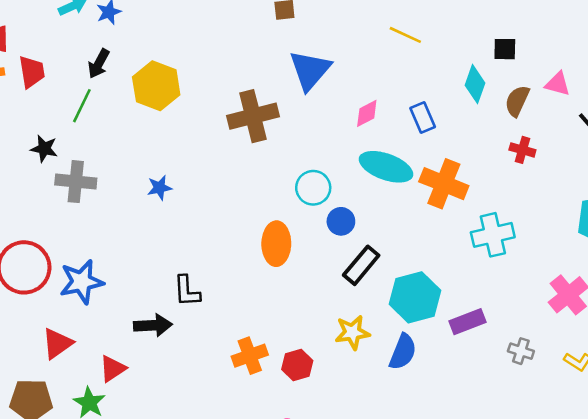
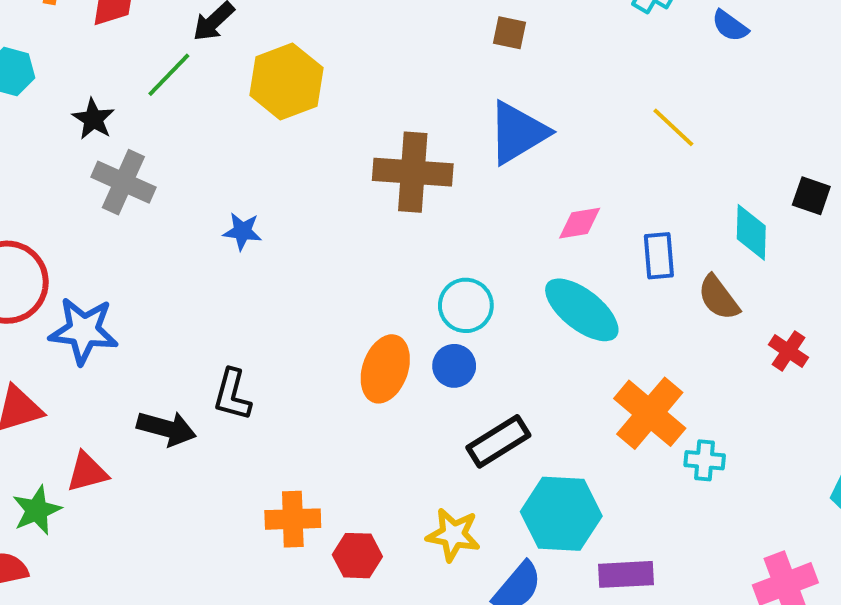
cyan diamond: (475, 84) -> (751, 232), turned -36
brown semicircle: (517, 101) -> (719, 298), moved, turned -80
orange cross: (444, 184) -> (650, 413), moved
blue circle: (341, 221) -> (454, 366), moved
cyan cross: (493, 235) -> (705, 460), size x0.6

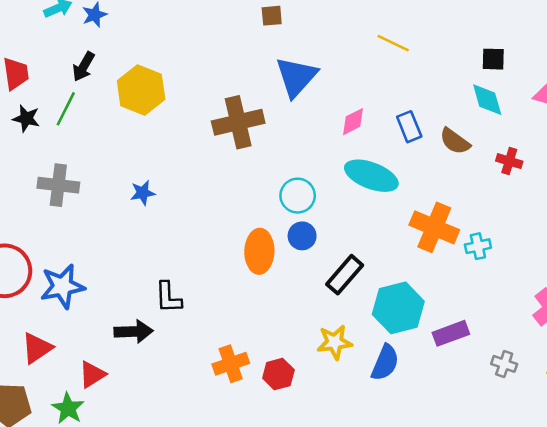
black star: (93, 119) -> (26, 118), moved
cyan diamond: (751, 232) -> (487, 100), moved

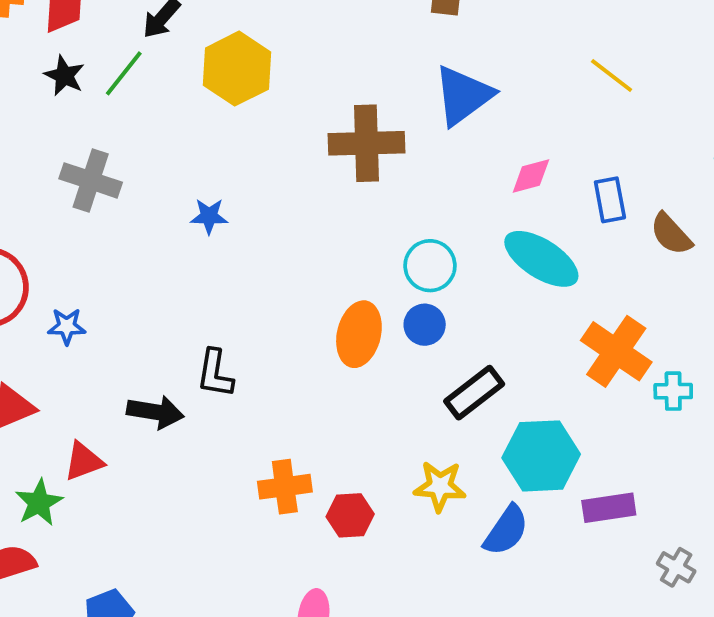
blue star: (62, 286) -> (67, 326), size x0.6

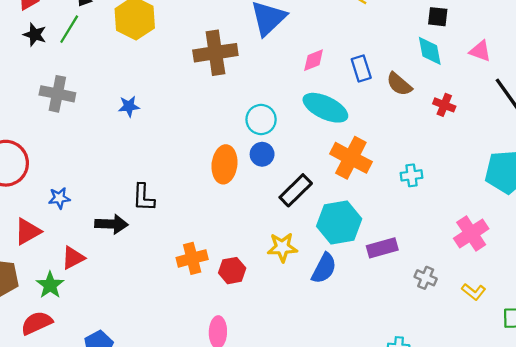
blue star: (67, 326) -> (59, 198), moved
orange cross: (616, 351) -> (351, 158), moved

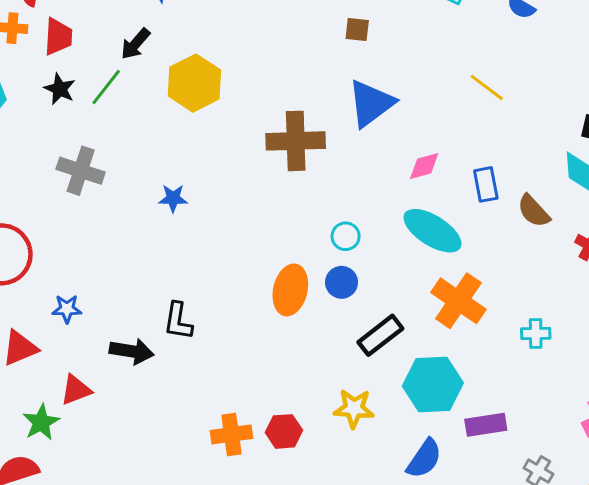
cyan circle: (261, 120) -> (346, 236), size x0.7
orange cross: (192, 258) -> (232, 434), moved
blue semicircle: (324, 268) -> (424, 459), moved

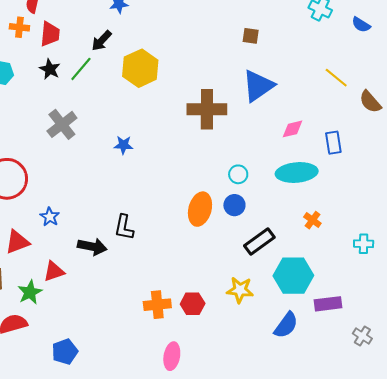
gray cross: (81, 171) -> (62, 124), turned 32
brown semicircle: (534, 211) -> (370, 102), moved
cyan ellipse: (432, 231) -> (297, 173), turned -39
orange cross: (458, 301) -> (312, 220), size x0.5
blue star: (67, 309) -> (50, 217), turned 30

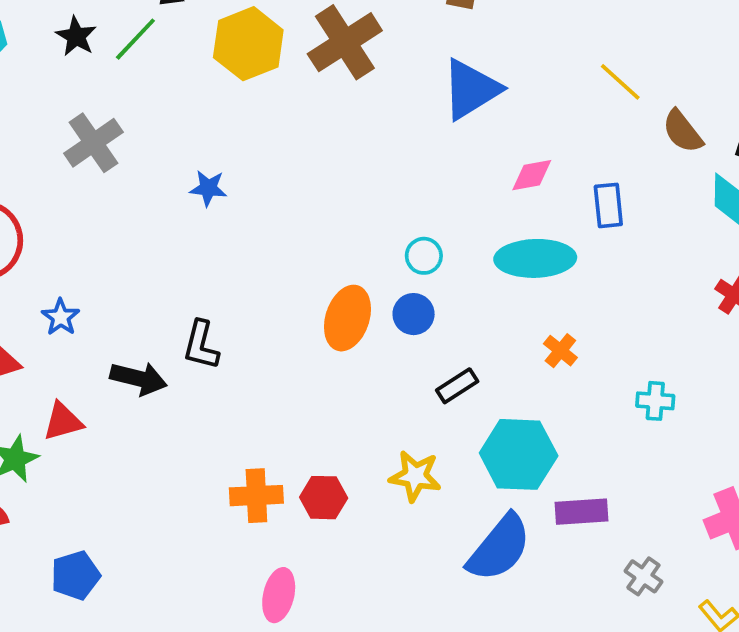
brown cross: (207, 109) -> (345, 42), moved, turned -36
black rectangle: (259, 241) -> (457, 386), size x0.7
blue semicircle: (286, 325) -> (499, 548), size x1.4

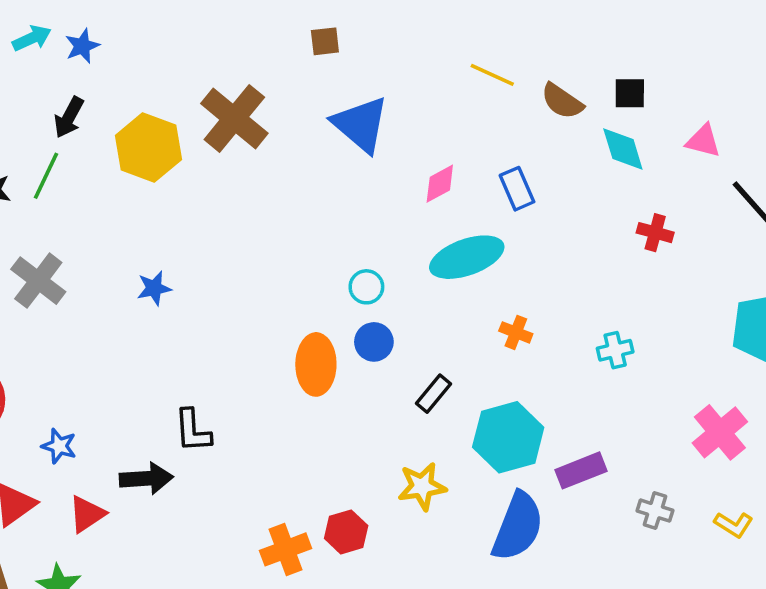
blue triangle: (471, 89) -> (361, 124), turned -30
red triangle: (63, 421) -> (87, 514), moved

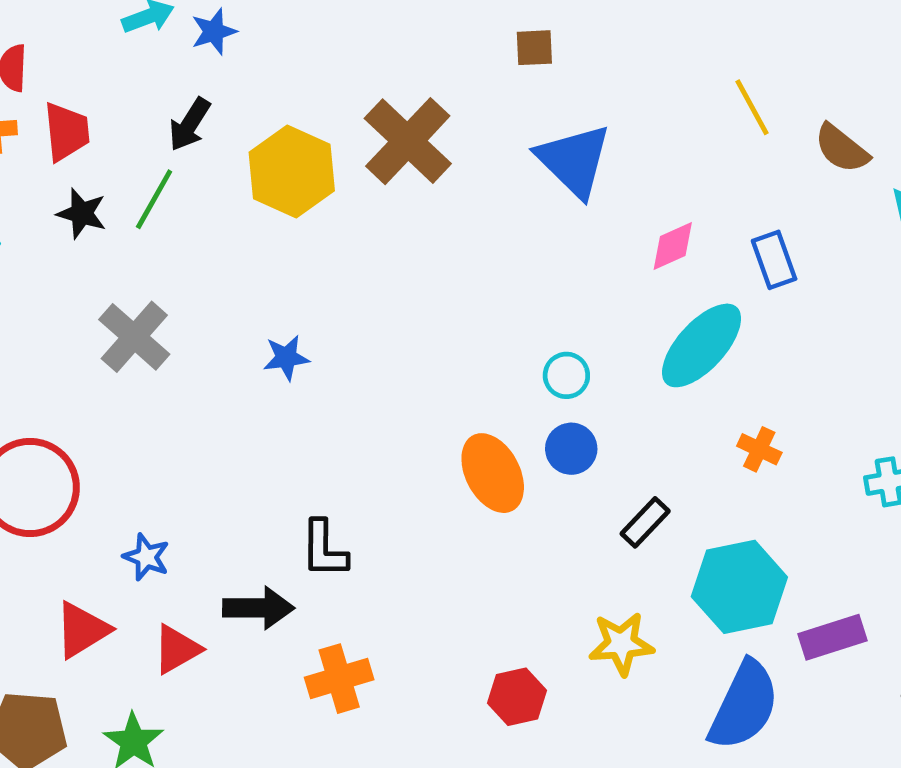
yellow line: (492, 75) -> (752, 107), turned 33
cyan ellipse: (467, 257) -> (702, 345), turned -32
orange ellipse: (316, 364) -> (493, 473), turned -32
orange cross: (285, 549) -> (339, 679), moved

